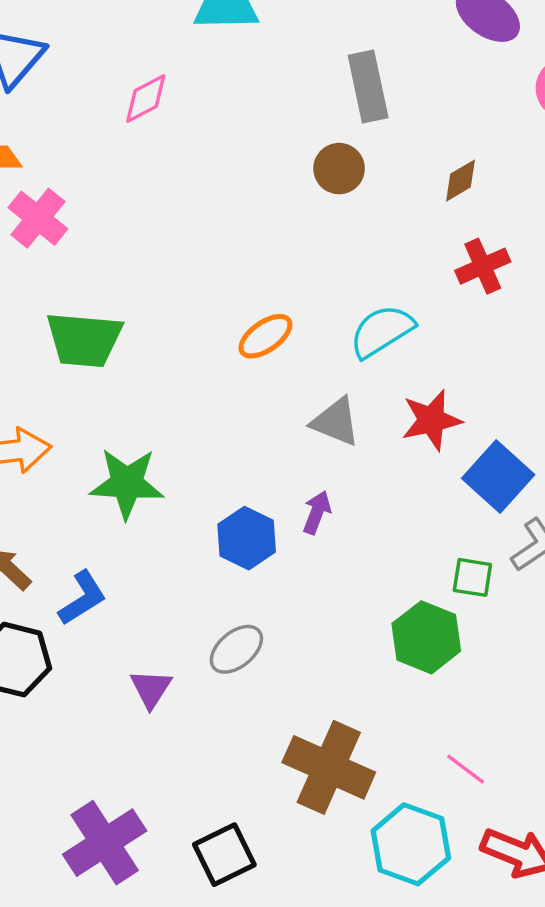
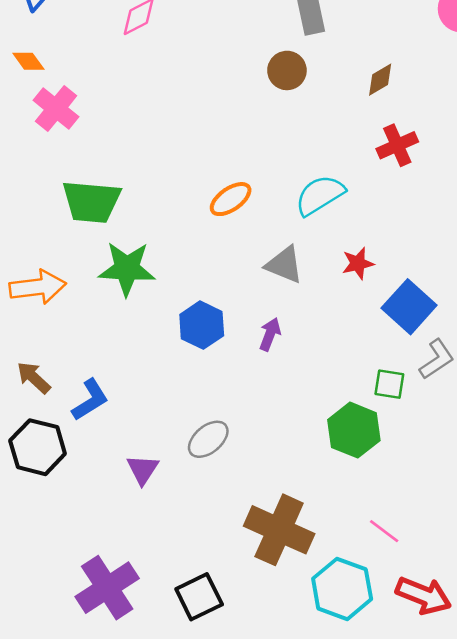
red star: (431, 420) -> (358, 263), size x0.7
green star: (127, 483) -> (127, 269), moved
blue hexagon: (247, 538) -> (202, 325), moved

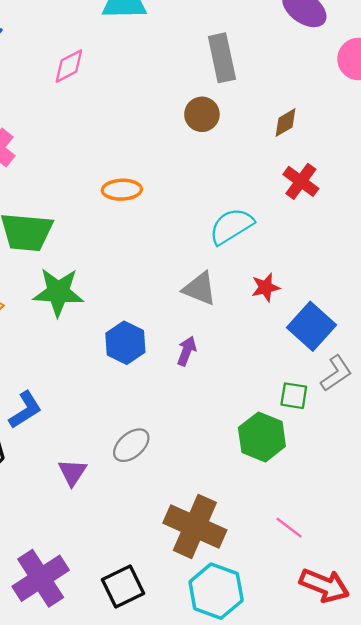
red cross: (397, 145) -> (301, 181), turned -30
orange ellipse: (231, 199) -> (122, 190), moved, turned 33
cyan hexagon: (342, 589) -> (216, 591), moved

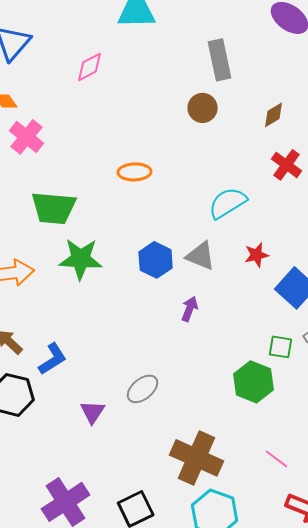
blue hexagon: (125, 343) -> (156, 260), moved

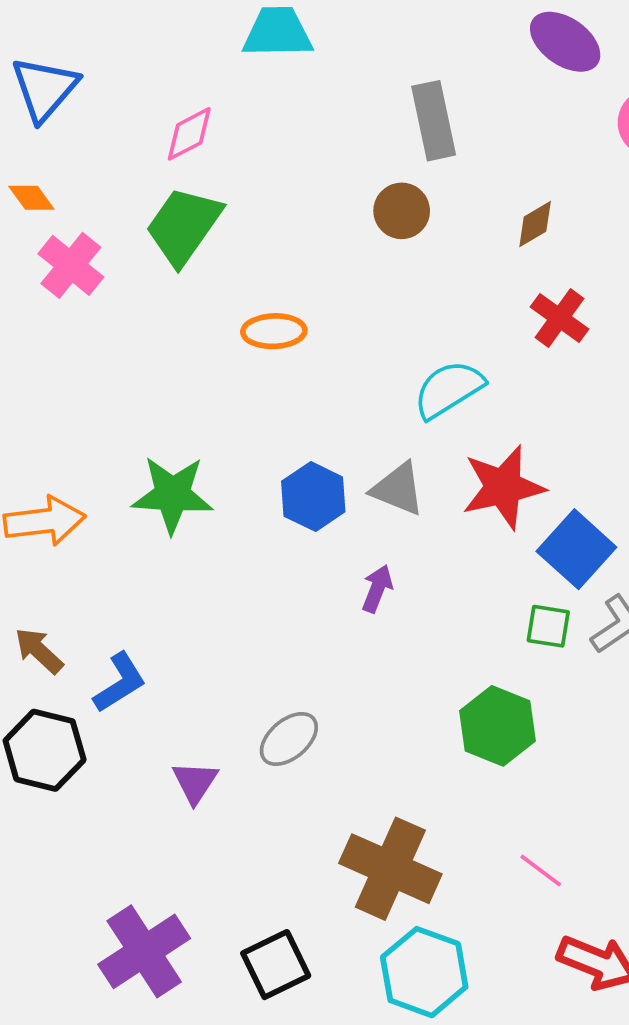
green trapezoid: (54, 208) -> (184, 226), moved, turned 120
red star: (257, 255) -> (503, 487), size x1.8
green square: (281, 347) -> (548, 626), moved

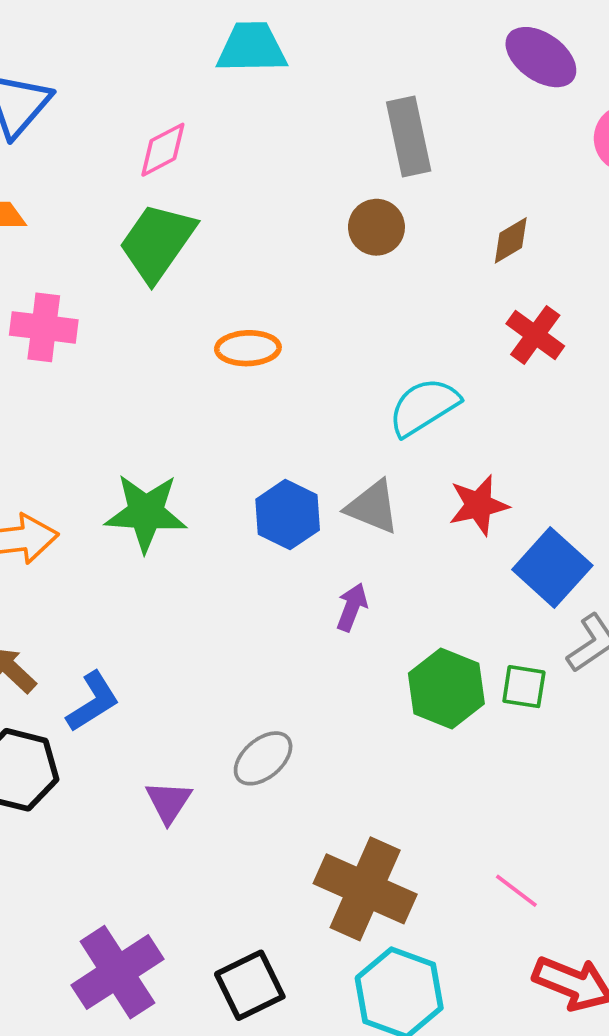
pink cross: (71, 265) -> (44, 327), moved, turned -32
red star: (503, 487) -> (479, 505), size x0.7
green square: (548, 626) -> (524, 687), moved
green hexagon: (497, 726) -> (446, 688), moved

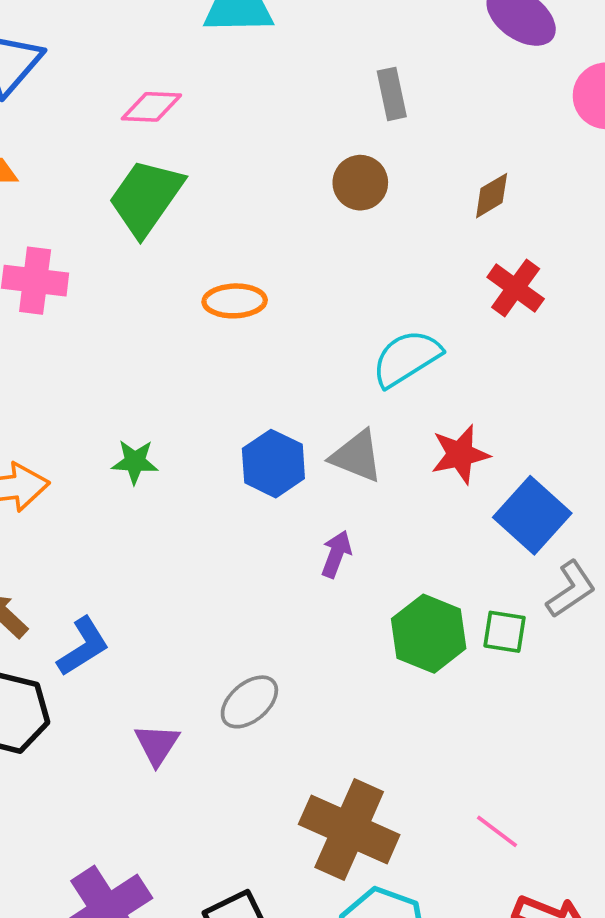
gray rectangle: (409, 136) -> (392, 94), size x0.7
pink diamond: (163, 150) -> (151, 107), turned 30
green star: (146, 513) -> (135, 462), size x0.6

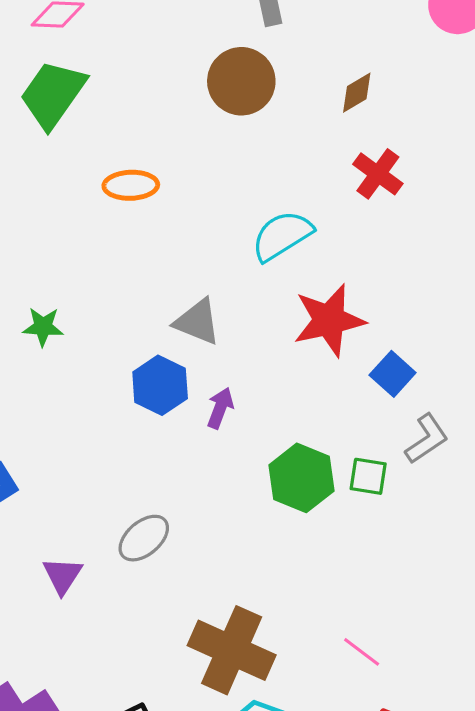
brown circle: (360, 183) -> (241, 81), size x1.4
red star: (460, 454) -> (329, 320), size x1.4
gray triangle: (357, 456) -> (197, 322), moved
blue hexagon: (273, 464) -> (160, 385), moved
blue square: (532, 515) -> (393, 374), size x0.7

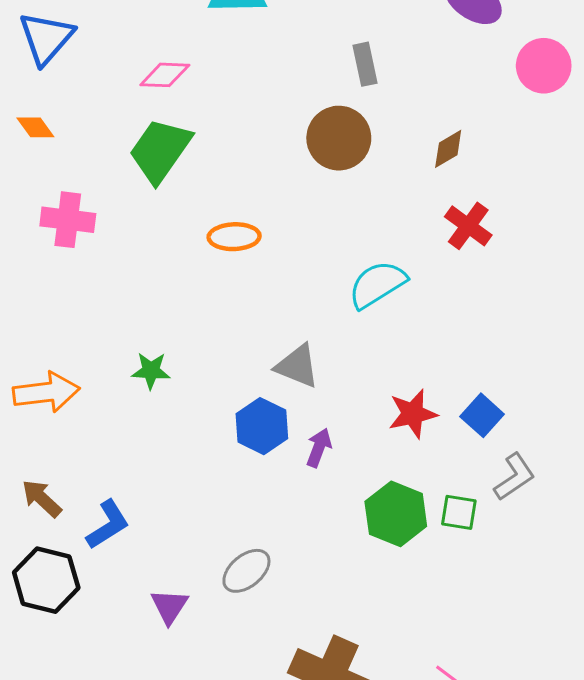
red star: (329, 320) -> (413, 414), moved, size x0.7

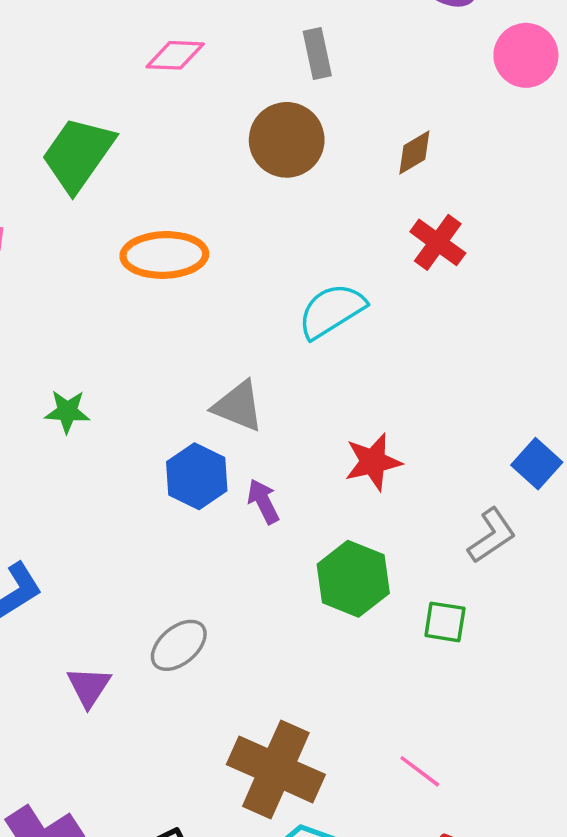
pink diamond: (165, 75) -> (175, 55), moved
orange ellipse: (234, 237) -> (164, 255), size x1.4
blue square: (482, 415) -> (537, 464), moved
purple arrow: (319, 448) -> (263, 501), turned -48
green square: (459, 512) -> (445, 622), moved

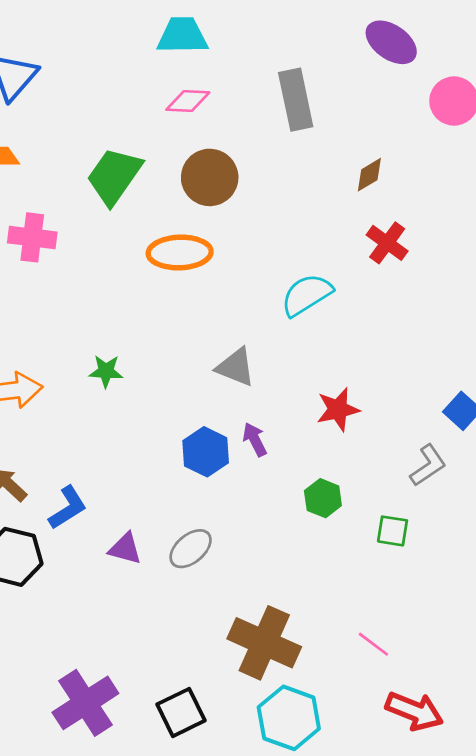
gray rectangle: (317, 54) -> (296, 100), size x1.6
brown circle: (287, 140) -> (210, 177), moved
blue hexagon: (197, 476) -> (206, 452), moved
green hexagon: (353, 579) -> (323, 498), size x0.7
purple triangle: (89, 687) -> (125, 549), moved, turned -48

